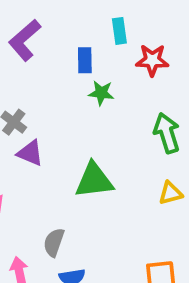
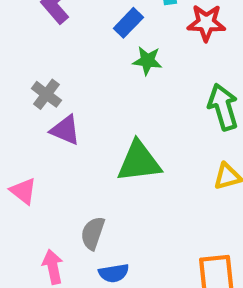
blue rectangle: (85, 60) -> (128, 23), turned 45

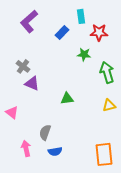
green star: (147, 61) -> (84, 54), moved
green triangle: (139, 162) -> (67, 98), size x0.6

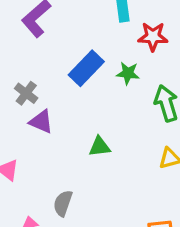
blue rectangle: (62, 32) -> (86, 68), moved, size x1.5

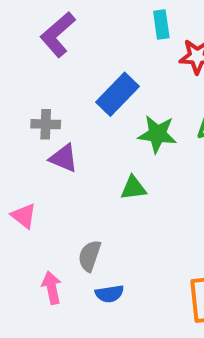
green star: (128, 73) -> (157, 134), moved, size x1.4
gray cross: (26, 93) -> (46, 124), turned -35

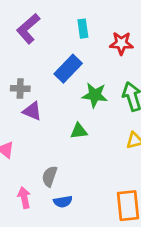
cyan rectangle: (161, 24) -> (83, 29), moved

